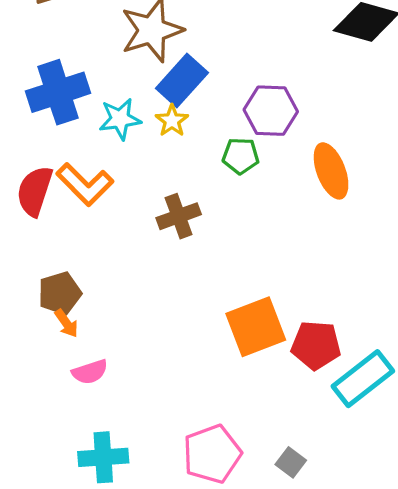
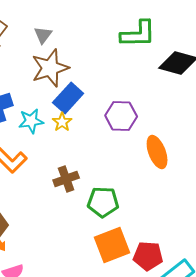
green pentagon: (241, 156) -> (103, 202), moved, size x1.4

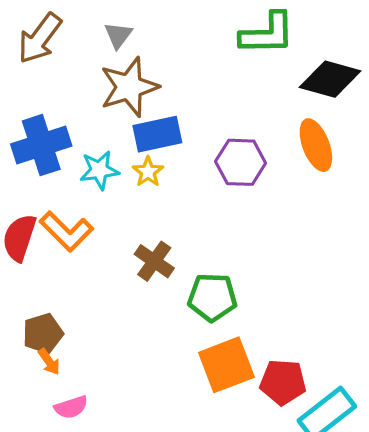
blue rectangle: (68, 98) -> (157, 134), turned 36
orange ellipse: (157, 152) -> (316, 145), moved
brown cross: (66, 179) -> (154, 261), turned -35

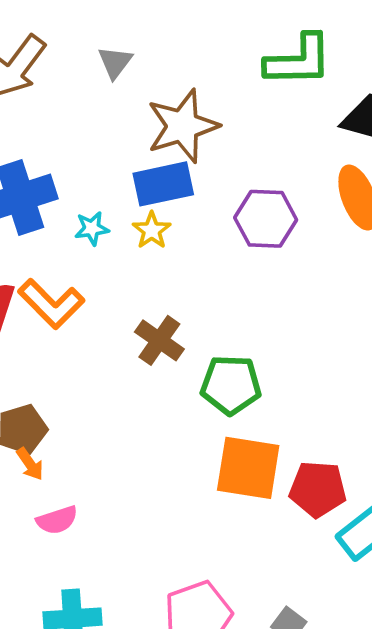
brown star: (129, 87) -> (183, 126), moved
cyan star: (99, 170) -> (92, 228), size x0.7
orange square: (226, 365) -> (248, 468), turned 30

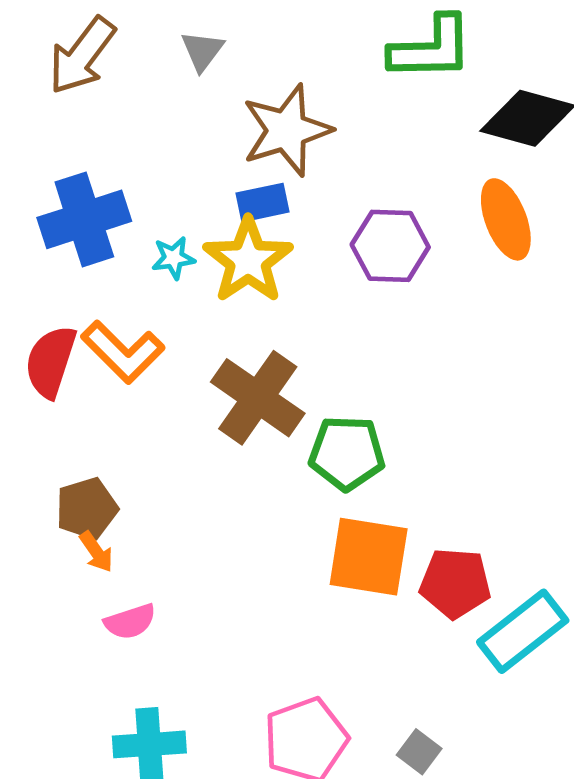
blue rectangle: (163, 184) -> (263, 203), size x0.7
yellow star: (152, 230) -> (248, 260), size x1.8
brown cross: (159, 340) -> (258, 398), size x1.5

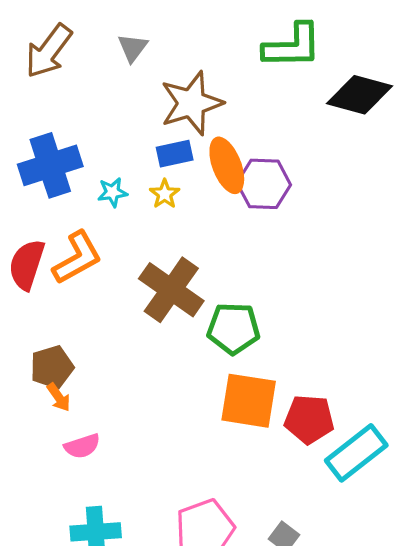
orange ellipse: (506, 219) -> (227, 165), moved
yellow star: (248, 260) -> (165, 194), size x0.5
orange L-shape: (123, 352) -> (77, 258), turned -74

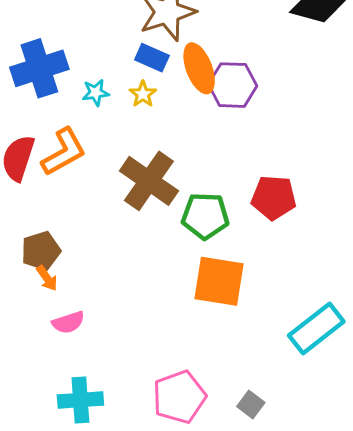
blue rectangle: (175, 154) -> (152, 58), turned 36
red pentagon: (309, 419) -> (274, 198), moved

